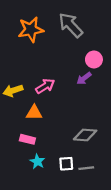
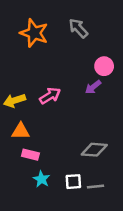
gray arrow: (71, 25) -> (78, 28), size x0.7
orange star: (31, 30) -> (34, 33), turned 30
orange triangle: (34, 113) -> (21, 131), moved

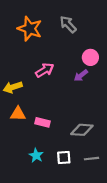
pink arrow: (50, 96) -> (45, 70), moved
pink rectangle: (30, 155) -> (43, 122), moved
gray line: (95, 187) -> (92, 159), moved

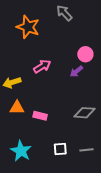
gray arrow: (68, 24) -> (64, 13), moved
gray diamond: (82, 130) -> (84, 113), moved
cyan star: (36, 155) -> (21, 151), moved, size x1.5

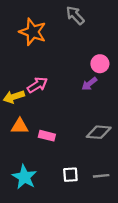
pink arrow: (42, 66) -> (37, 85), moved

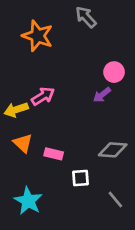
orange triangle: (20, 126) -> (23, 143), turned 42
white square: (70, 175) -> (80, 178), moved
gray line: (101, 176) -> (115, 199), turned 56

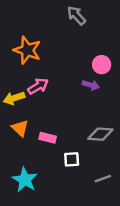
orange star: (38, 36) -> (27, 50), moved
purple arrow: (102, 95) -> (91, 85), turned -126
gray line: (115, 199) -> (103, 179), turned -70

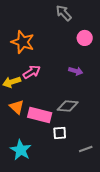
pink circle: (102, 65) -> (85, 38), moved
gray diamond: (100, 134) -> (68, 106), moved
pink rectangle: (48, 138) -> (40, 115), size x1.6

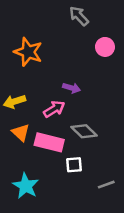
purple arrow: (76, 71) -> (72, 88), moved
pink arrow: (32, 72) -> (54, 109), moved
gray diamond: (68, 106) -> (84, 131), turned 40

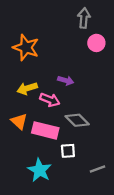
gray arrow: (79, 16) -> (84, 18), moved, turned 48
yellow arrow: (14, 102) -> (27, 88), moved
pink arrow: (54, 109) -> (50, 100), turned 54
cyan star: (26, 186) -> (40, 170), moved

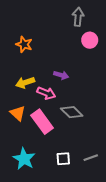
orange star: (26, 48) -> (24, 44), size x0.7
pink rectangle: (45, 130) -> (42, 122), turned 40
white square: (68, 151) -> (63, 159), moved
cyan star: (40, 170) -> (24, 159), moved

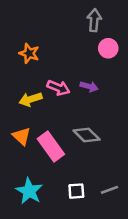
purple arrow: (61, 75) -> (89, 87), moved
pink arrow: (46, 93) -> (58, 88), moved

